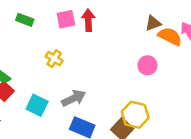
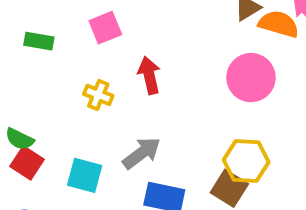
red arrow: (88, 20) -> (149, 75), moved
pink circle: (147, 65) -> (251, 78), size x1.5

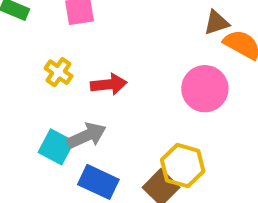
red arrow: (149, 75) -> (109, 84), moved, turned 84
cyan square: (85, 175) -> (56, 147), moved

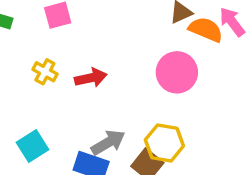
gray arrow: (87, 136) -> (108, 142), moved
cyan square: (56, 147) -> (33, 146), moved, turned 36

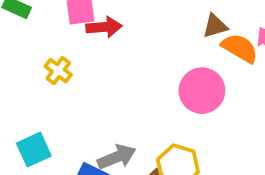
red arrow: (91, 78) -> (104, 27), moved

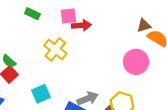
yellow cross: (58, 71) -> (55, 49), size x1.5

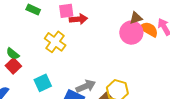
pink circle: (136, 62) -> (131, 33), moved

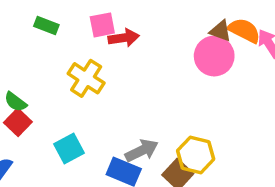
brown triangle: (136, 18) -> (221, 31), turned 40
orange semicircle: (149, 29) -> (244, 30), moved

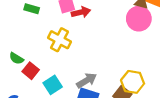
red square: (18, 122) -> (31, 71), moved
gray arrow: (142, 151) -> (87, 80), moved

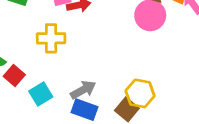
yellow cross: (59, 40) -> (51, 38), turned -30

